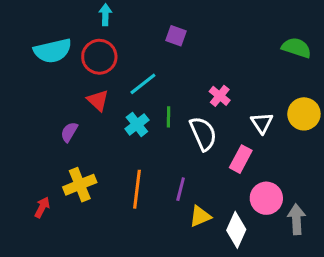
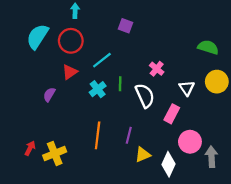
green semicircle: (296, 48) -> (208, 47), moved
cyan semicircle: (53, 51) -> (37, 37), turned 136
red triangle: (98, 100) -> (70, 72), turned 42
yellow cross: (80, 185) -> (55, 154), moved

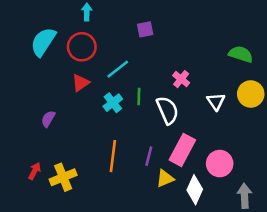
purple square: (126, 26) -> (145, 29), turned -32
purple semicircle: (49, 94) -> (48, 119), moved
pink rectangle: (172, 114) -> (182, 150), moved, size x1.4
gray arrow: (211, 157) -> (244, 196), moved

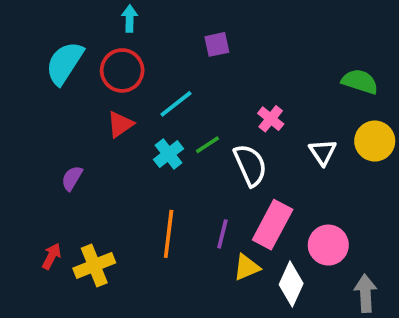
green line: (139, 96) -> (208, 145), turned 56

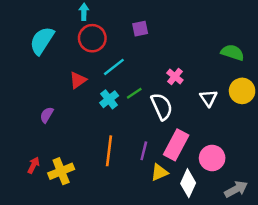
red circle: (122, 70) -> (92, 38), moved
gray arrow: (365, 293) -> (236, 189), turned 65

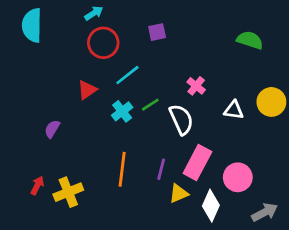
cyan arrow: (84, 12) -> (94, 13), turned 56
cyan semicircle: (42, 41) -> (32, 25), moved, turned -32
green semicircle: (232, 53) -> (250, 40), moved
white triangle: (209, 98) -> (234, 110), turned -48

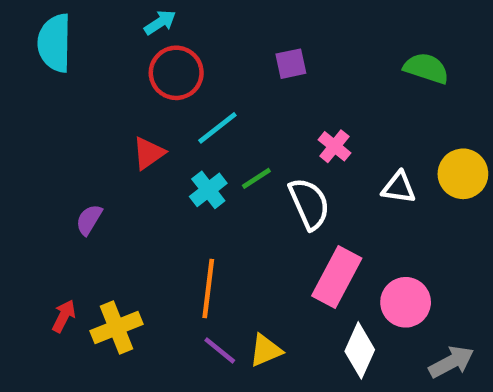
purple square: (157, 32) -> (291, 64), moved
purple line: (161, 169) -> (220, 350), moved, turned -65
yellow triangle: (179, 193) -> (266, 350), moved

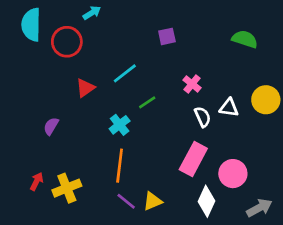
red circle: (176, 73) -> (67, 42), moved
cyan cross: (208, 190) -> (120, 125), moved
white semicircle: (309, 204) -> (203, 117), moved, size x0.7

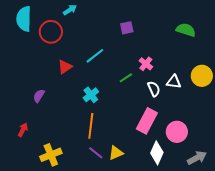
green line: (147, 102) -> (126, 78), moved
red arrow: (37, 181) -> (23, 130), moved
yellow cross: (67, 188) -> (51, 155), moved

